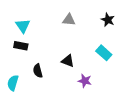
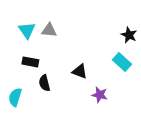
gray triangle: (69, 20) -> (49, 30), moved
black star: (108, 20) -> (129, 35), moved
black rectangle: (21, 46) -> (30, 62), moved

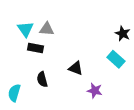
black rectangle: (30, 62) -> (36, 48), moved

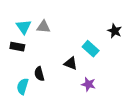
black rectangle: (36, 48) -> (17, 47), moved
cyan rectangle: (116, 59) -> (91, 49), moved
cyan semicircle: (14, 93) -> (23, 86), moved

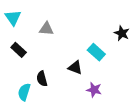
cyan triangle: (24, 27) -> (13, 18), moved
black rectangle: (17, 47) -> (19, 50), turned 32

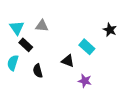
cyan triangle: (13, 18) -> (17, 28), moved
black rectangle: (19, 50) -> (26, 45), moved
cyan semicircle: (24, 92) -> (13, 63), moved

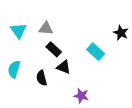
black rectangle: (26, 45) -> (54, 49), moved
black triangle: (68, 61) -> (64, 67), moved
purple star: (85, 81) -> (81, 96), moved

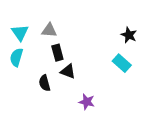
black rectangle: (54, 49) -> (57, 53), turned 32
cyan rectangle: (96, 52) -> (122, 63), moved
cyan semicircle: (14, 69) -> (16, 57), moved

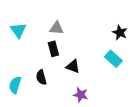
gray triangle: (49, 30) -> (57, 28), moved
cyan semicircle: (16, 57) -> (15, 85), moved
black triangle: (68, 71) -> (73, 66), moved

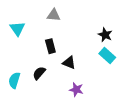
gray triangle: (57, 28) -> (54, 15), moved
black star: (120, 33) -> (105, 35), moved
black semicircle: (41, 77) -> (39, 73), turned 56

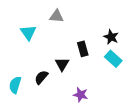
cyan triangle: (17, 29) -> (28, 33), moved
black rectangle: (50, 46) -> (83, 49), moved
black triangle: (69, 63) -> (62, 64), moved, turned 40

